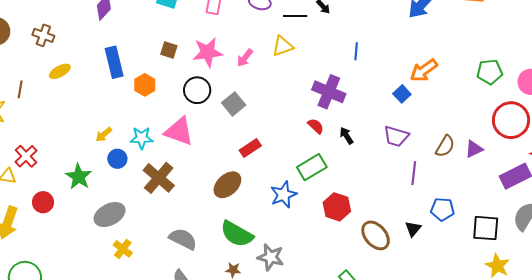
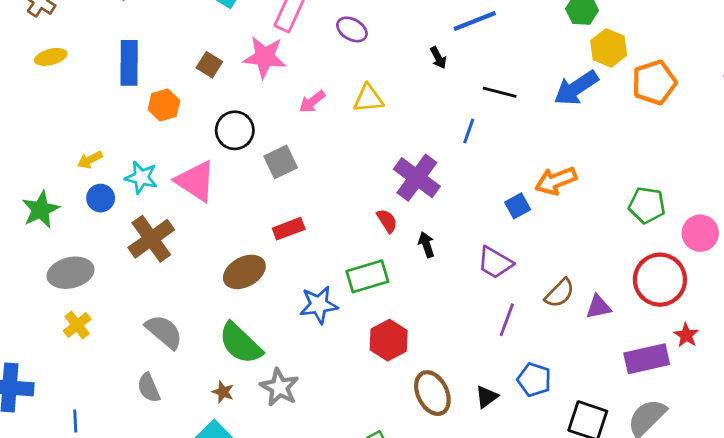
black line: (295, 16) -> (500, 92), moved
pink star: (208, 52) -> (265, 57), moved

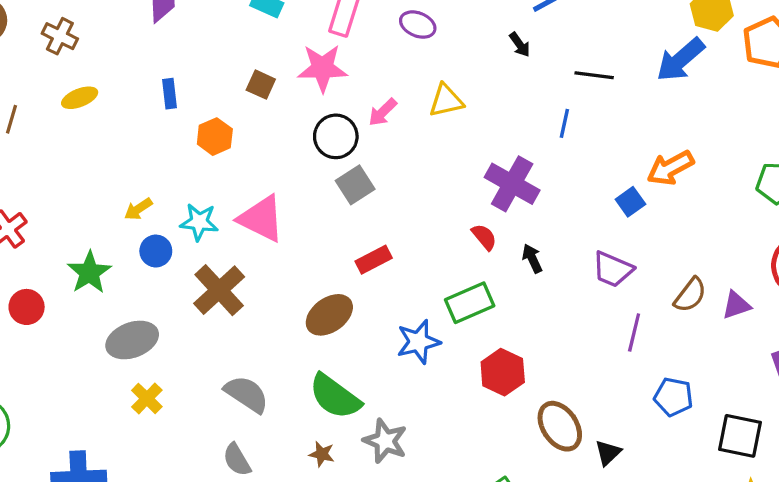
blue rectangle: (129, 63) -> (169, 94), size x0.6
black circle: (235, 130) -> (336, 136), moved
black triangle: (487, 397) -> (608, 453), moved

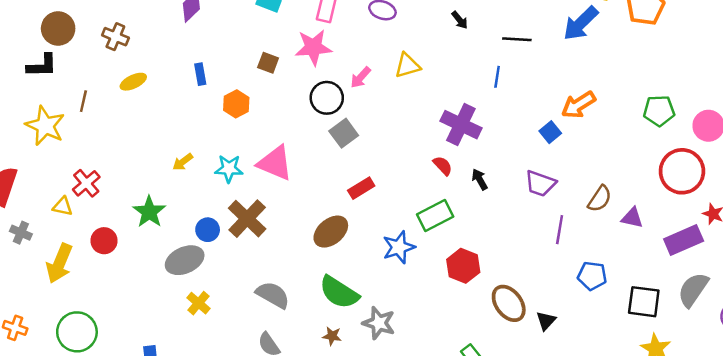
blue circle: (156, 251) -> (208, 230), moved
purple triangle: (736, 305) -> (632, 218), moved, turned 35

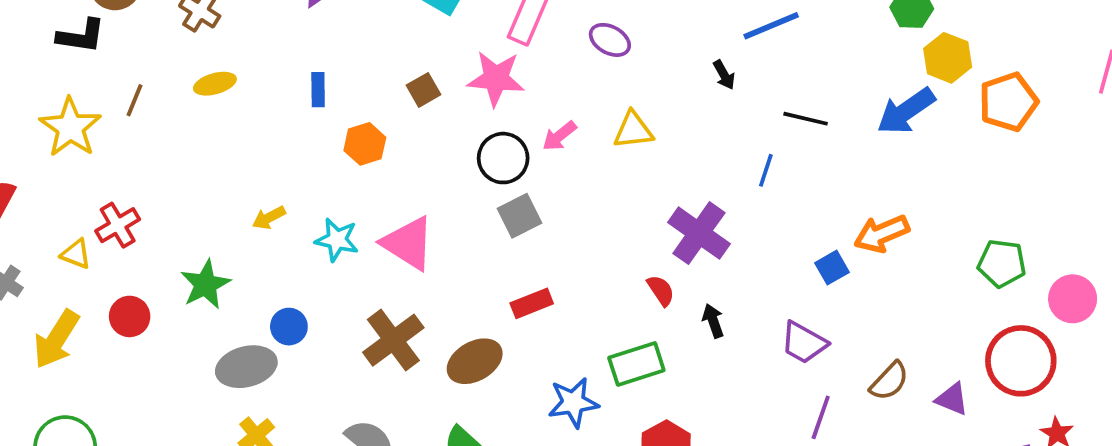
brown square: (268, 63) -> (423, 90), turned 30
purple triangle: (632, 218) -> (952, 399), moved
brown cross: (247, 219) -> (393, 340), moved

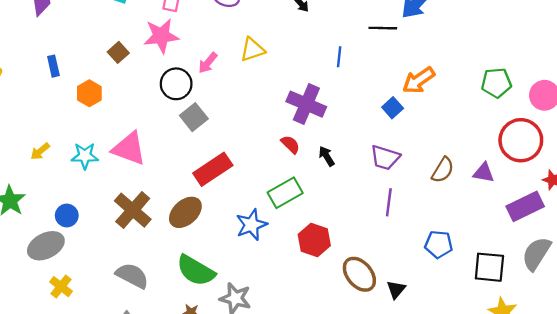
black line: (806, 119) -> (383, 28), moved
red rectangle: (532, 303) -> (213, 169), size x1.5
purple line: (821, 417) -> (389, 202), moved

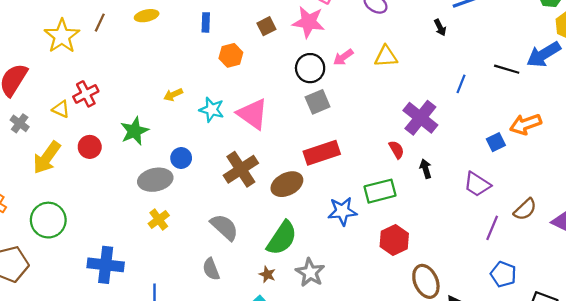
purple line: (389, 202) -> (492, 228), moved
green semicircle: (196, 270) -> (282, 238), turned -102

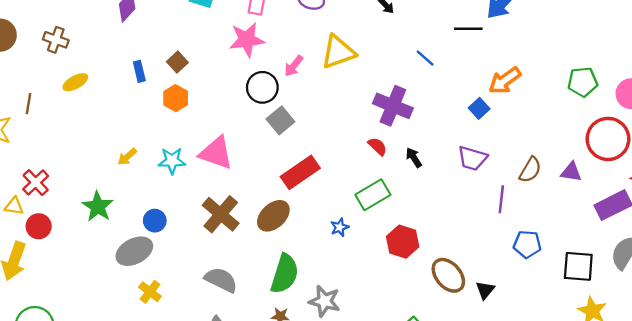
brown square: (266, 26) -> (177, 62), moved
yellow triangle: (386, 56) -> (338, 52), size x1.4
blue line: (461, 84) -> (425, 58), turned -54
red circle: (90, 147) -> (39, 226), moved
blue star: (342, 211) -> (340, 227), size x0.6

